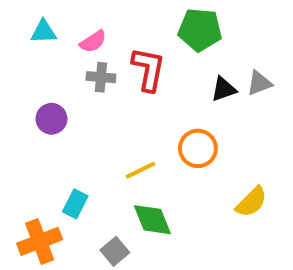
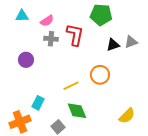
yellow semicircle: (251, 202) -> (127, 116), moved

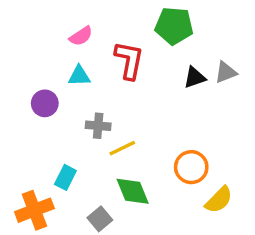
cyan triangle: (22, 16) -> (79, 76), moved
gray cross: (51, 39) -> (98, 126), moved
orange circle: (100, 75) -> (191, 167), moved

